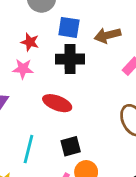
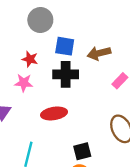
red ellipse: (57, 103) -> (54, 113), turned -30
black square: (71, 146) -> (82, 151), moved

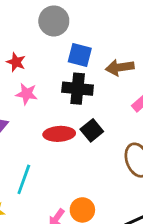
red star: (30, 59) -> (16, 62), moved
black square: (82, 151) -> (92, 130), moved, turned -30

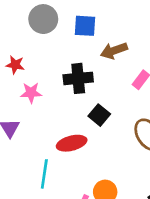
blue square: (80, 55) -> (85, 26), moved
red ellipse: (59, 134) -> (72, 143), moved

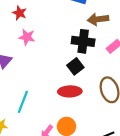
black cross: (78, 78) -> (83, 41), moved
red ellipse: (72, 143) -> (70, 91), moved

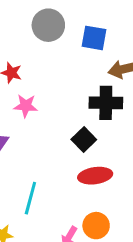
black square: (75, 66) -> (84, 140), moved

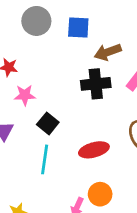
black square: (84, 140) -> (48, 123), moved
cyan line: (30, 198) -> (45, 159), moved

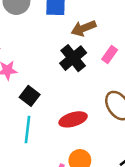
black cross: (96, 84) -> (73, 58), turned -32

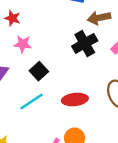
cyan line: (27, 130) -> (32, 101), turned 40

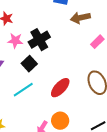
black cross: (85, 43) -> (39, 40), moved
red ellipse: (75, 99) -> (60, 88), turned -40

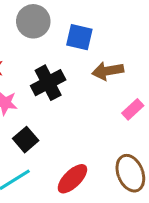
black cross: (39, 40) -> (48, 83), moved

